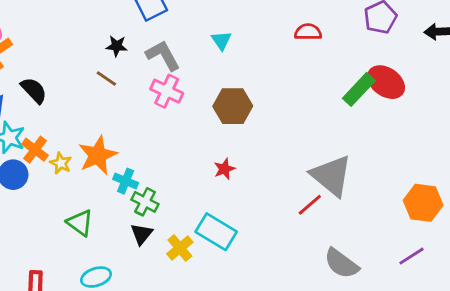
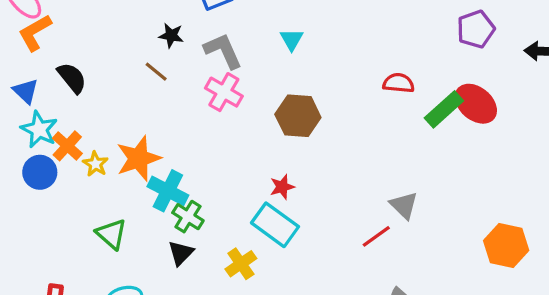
red semicircle: (308, 32) -> (399, 83), moved
gray triangle: (331, 176) -> (404, 205), size x0.6
cyan cross: (126, 181) -> (168, 191), size x1.4
cyan rectangle: (216, 232) -> (275, 225), moved
yellow cross: (180, 248) -> (241, 264), moved

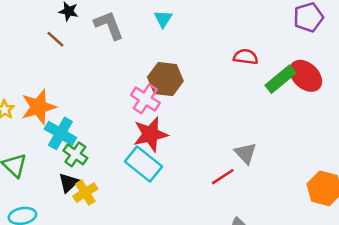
pink cross: (224, 92) -> (145, 99), moved
red star: (282, 187) -> (150, 134), size x1.8
yellow cross: (241, 264) -> (85, 193), moved

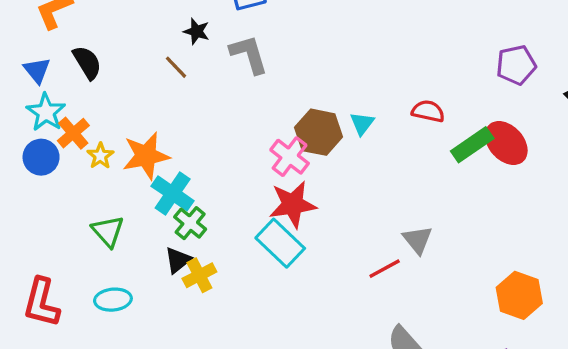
cyan triangle: (163, 19) -> (362, 123), moved

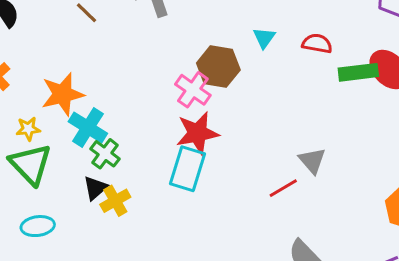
cyan triangle: (362, 123) -> (264, 38), moved
green rectangle: (472, 145) -> (358, 72), turned 30
yellow star: (100, 156) -> (28, 129), moved, turned 30
green triangle: (108, 231) -> (31, 164), size x1.4
cyan rectangle: (280, 243) -> (187, 169), turned 66

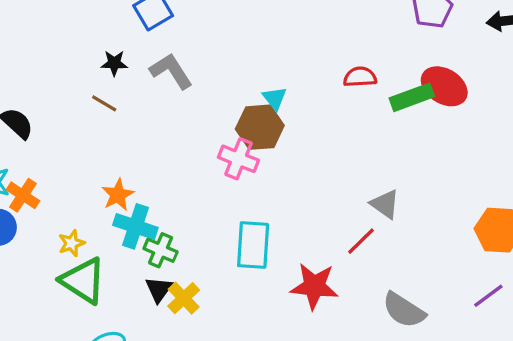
cyan triangle: (264, 38) -> (275, 98), moved
orange star: (62, 94) -> (118, 195), moved, size x0.7
red star: (197, 133) -> (314, 286), moved, turned 30

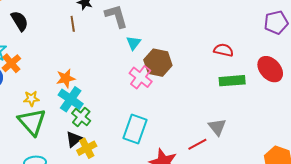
green rectangle: (412, 97) -> (232, 81), moved
cyan triangle: (275, 98) -> (134, 43), moved
brown line: (104, 103) -> (73, 24), turned 35

